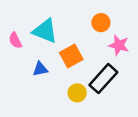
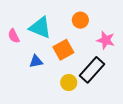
orange circle: (101, 23) -> (80, 20), moved

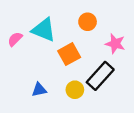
pink semicircle: (14, 36) -> (15, 39), turned 72
blue triangle: (36, 61) -> (39, 90), moved

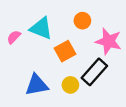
pink star: (115, 44) -> (109, 41), size x1.4
blue triangle: (39, 90) -> (37, 85), size x1.6

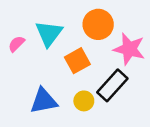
orange circle: (82, 21) -> (98, 24), size x1.5
cyan triangle: (41, 28) -> (49, 33), turned 45

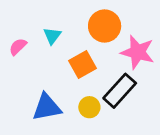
cyan triangle: (49, 33) -> (52, 36), size x0.6

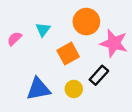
black rectangle: (120, 91) -> (99, 75), size x0.7

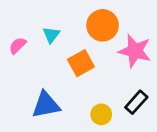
black rectangle: (99, 75) -> (136, 102), moved
yellow circle: (74, 89) -> (101, 114), moved

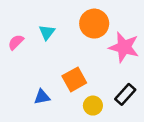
orange square: (81, 63) -> (74, 79), moved
blue triangle: (46, 105) -> (42, 97), size x0.6

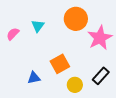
pink star: (124, 47) -> (100, 38), turned 30

